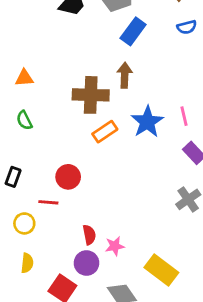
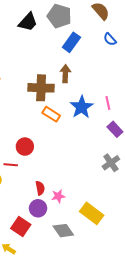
blue semicircle: (187, 27) -> (110, 39), turned 64
orange rectangle: (105, 132) -> (51, 114), turned 66

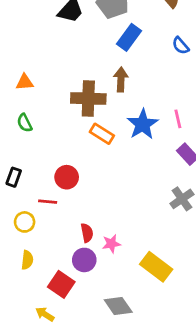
blue semicircle: (110, 39) -> (181, 46), moved
gray diamond: (63, 231) -> (118, 306), moved

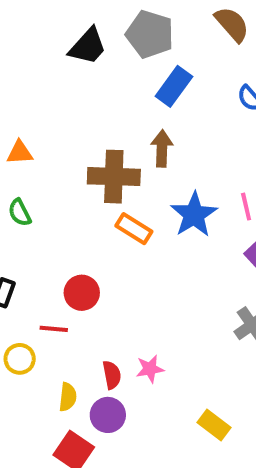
pink star: (111, 244) -> (150, 369), moved
yellow semicircle: (27, 260) -> (68, 397), moved
yellow rectangle: (156, 267) -> (214, 425), size x0.7

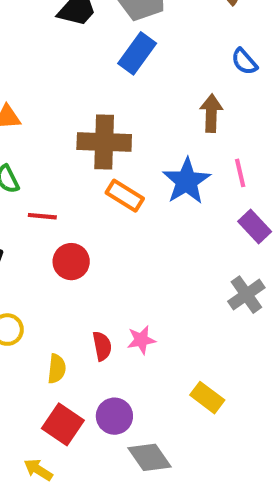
blue rectangle: (174, 86) -> (137, 53), moved
brown arrow: (162, 148) -> (211, 113), moved
red line: (54, 329) -> (42, 216), moved
purple circle: (108, 415) -> (114, 416), moved

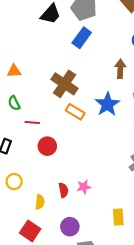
brown cross: (104, 142) -> (64, 84), turned 32
yellow rectangle: (207, 398) -> (118, 217), turned 49
red square: (63, 424) -> (30, 231), moved

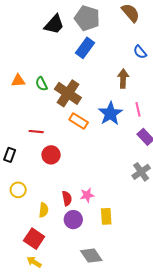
green semicircle: (14, 103) -> (41, 84), moved
yellow rectangle: (118, 217) -> (106, 216), moved
purple circle: (70, 227) -> (73, 220), moved

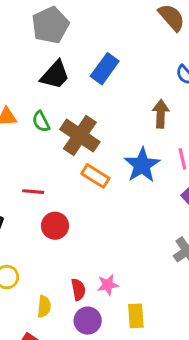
gray pentagon: (87, 18) -> (50, 25), moved, turned 30
black trapezoid: (54, 24) -> (55, 75), moved

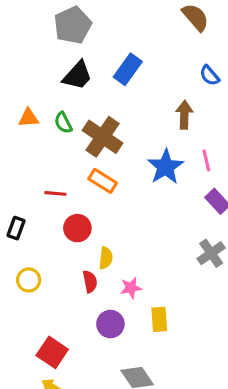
orange rectangle: (95, 176) -> (103, 181), moved
red semicircle: (78, 289) -> (90, 282), moved
yellow semicircle: (44, 307) -> (106, 258), moved

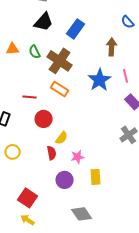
blue rectangle: (128, 69) -> (76, 29), moved
yellow semicircle: (106, 258) -> (62, 138), turned 32

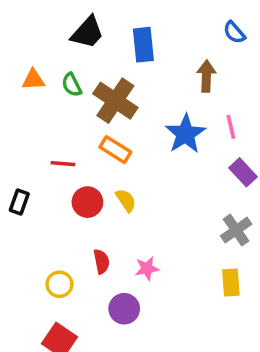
blue rectangle: (76, 29) -> (143, 45), turned -42
yellow semicircle: (62, 138) -> (126, 200), moved, turned -72
yellow circle: (13, 152) -> (59, 284), moved
yellow rectangle: (96, 177) -> (231, 282), moved

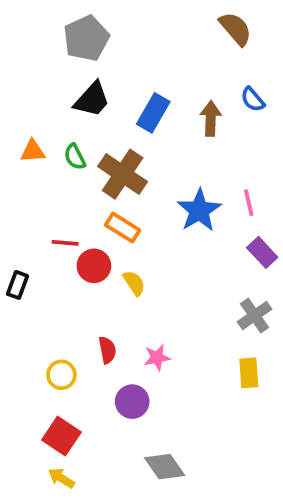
blue rectangle: (143, 45) -> (153, 113), turned 36
brown arrow: (206, 76) -> (211, 119), moved
red circle: (87, 202) -> (94, 266), moved

